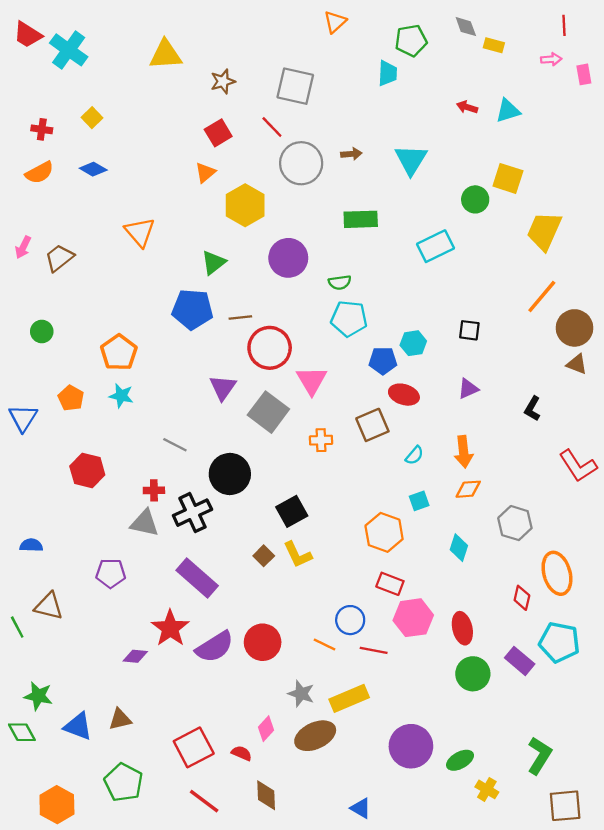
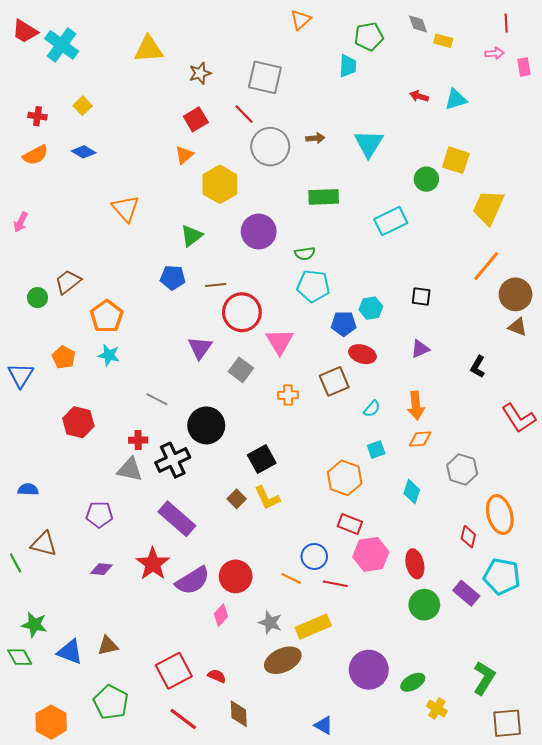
brown trapezoid: (59, 258) -> (68, 282), moved
blue pentagon: (192, 309) -> (173, 278), size x0.7
gray square: (268, 412) -> (241, 370), size x0.7
purple diamond: (135, 656) -> (101, 569), moved
pink diamond: (266, 729) -> (221, 615), moved

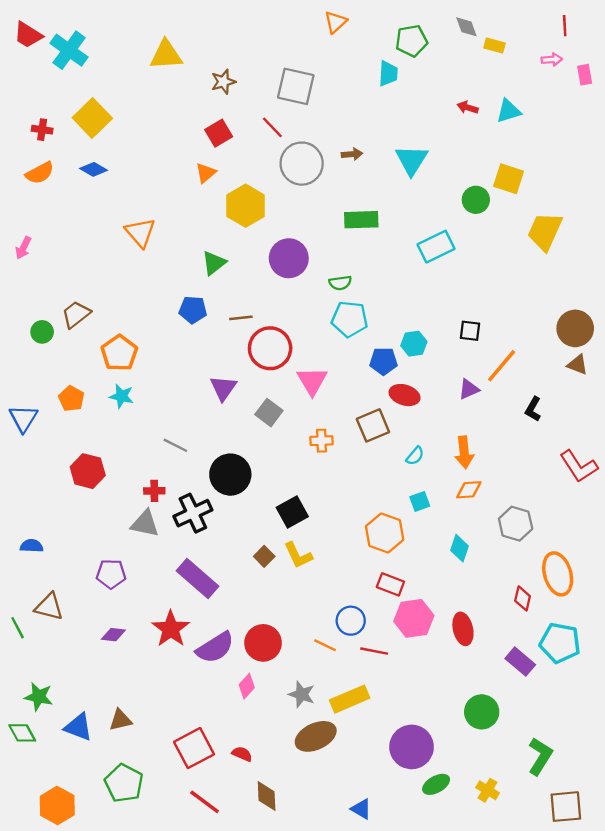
yellow square: (83, 106) -> (92, 118), size x1.8
orange line: (486, 266) -> (502, 366), moved
green circle: (424, 605) -> (482, 712), moved
green ellipse: (413, 682) -> (436, 784), moved

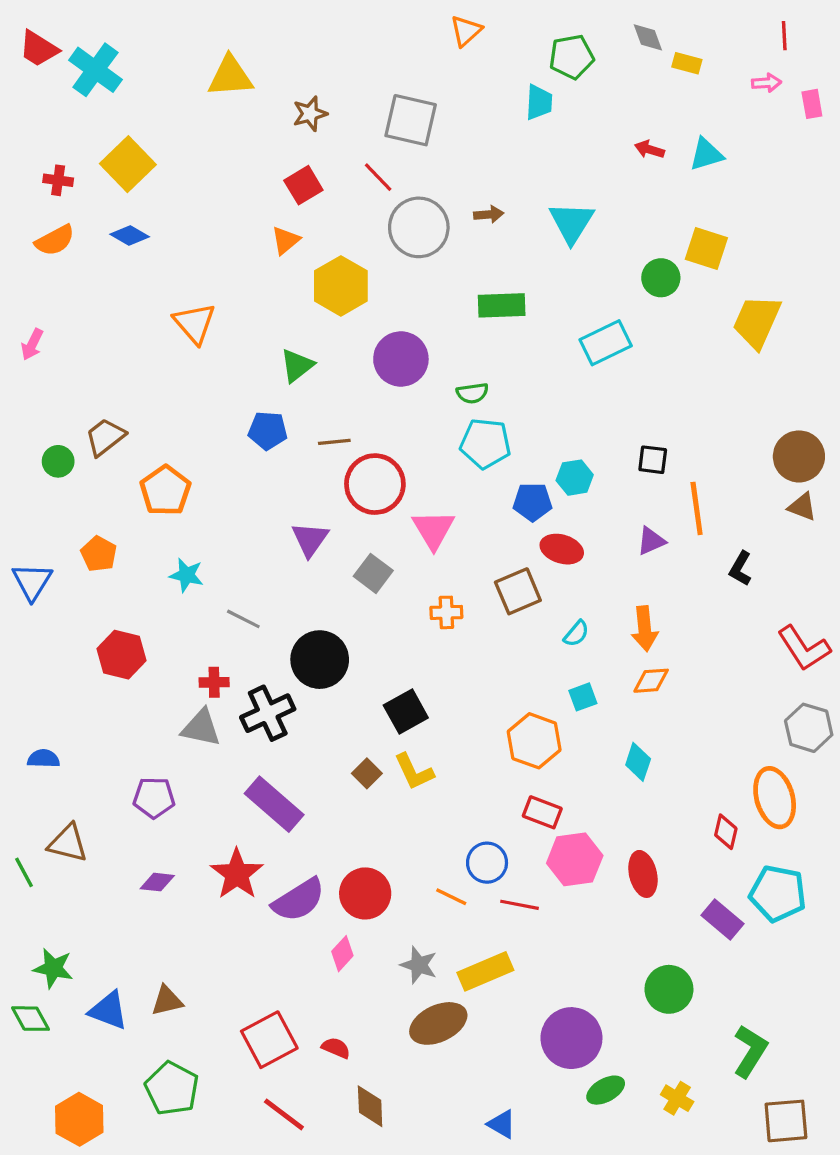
orange line: (502, 366) -> (697, 508), turned -48
cyan star: (122, 396) -> (186, 575), moved
gray hexagon: (516, 524) -> (809, 728), moved

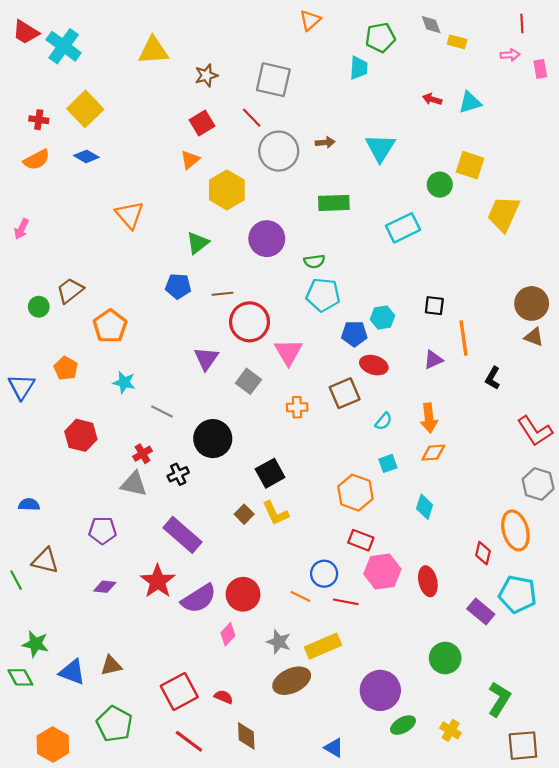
red cross: (214, 682) -> (142, 454), turned -30
black cross: (268, 713) -> (178, 474), size x0.6

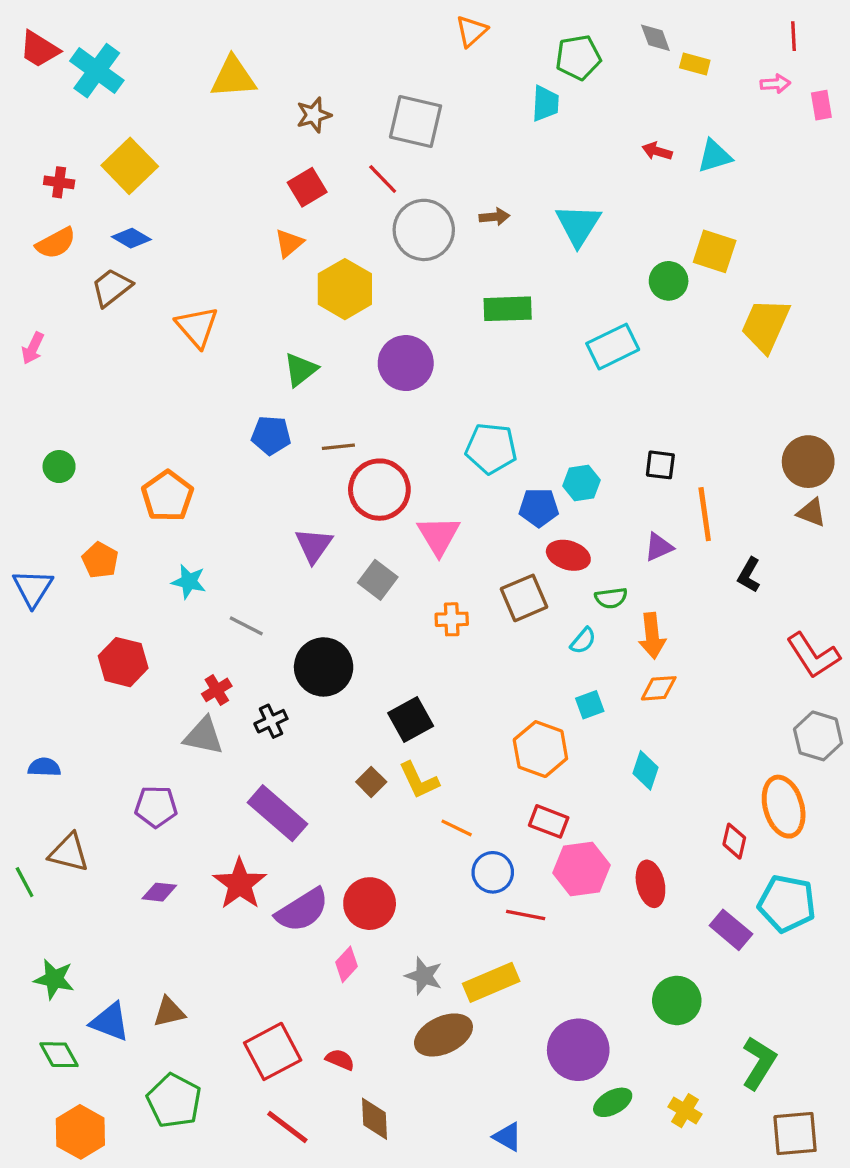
green semicircle: (314, 261) -> (611, 598), moved
brown trapezoid: (70, 291) -> (112, 287), moved
orange line: (300, 596) -> (457, 828), moved
green diamond: (20, 677) -> (59, 1055), moved

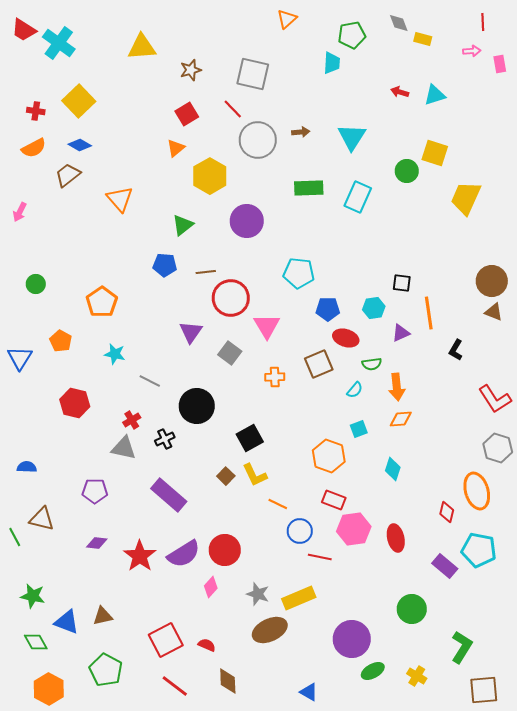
cyan rectangle: (613, 347) -> (358, 197), moved, turned -40
cyan hexagon: (581, 483) -> (374, 308), moved
red star: (240, 884) -> (140, 556), moved

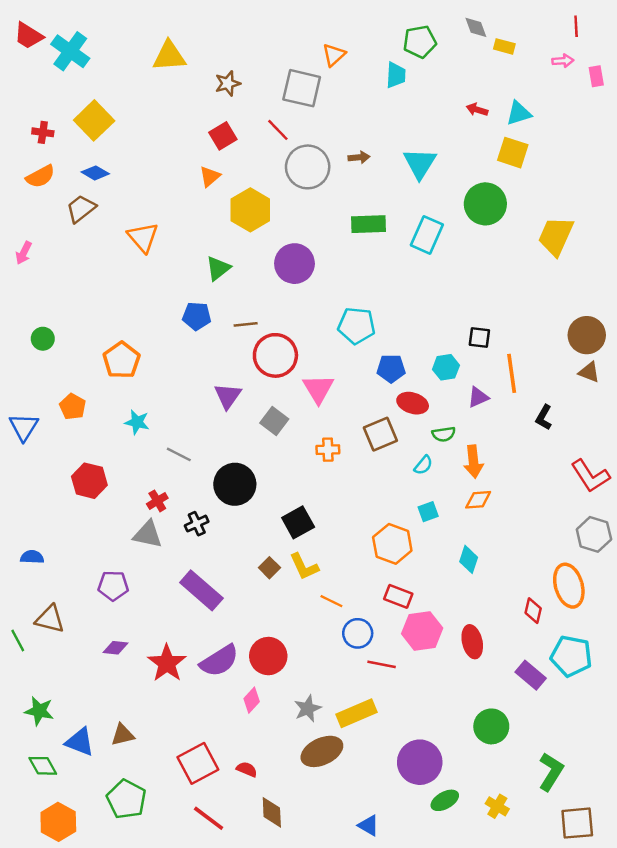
orange triangle: (287, 19) -> (334, 55), moved
yellow square: (435, 153) -> (513, 153), moved
green circle: (407, 171) -> (485, 204), size x1.5
gray star: (258, 594) -> (308, 709), turned 30

